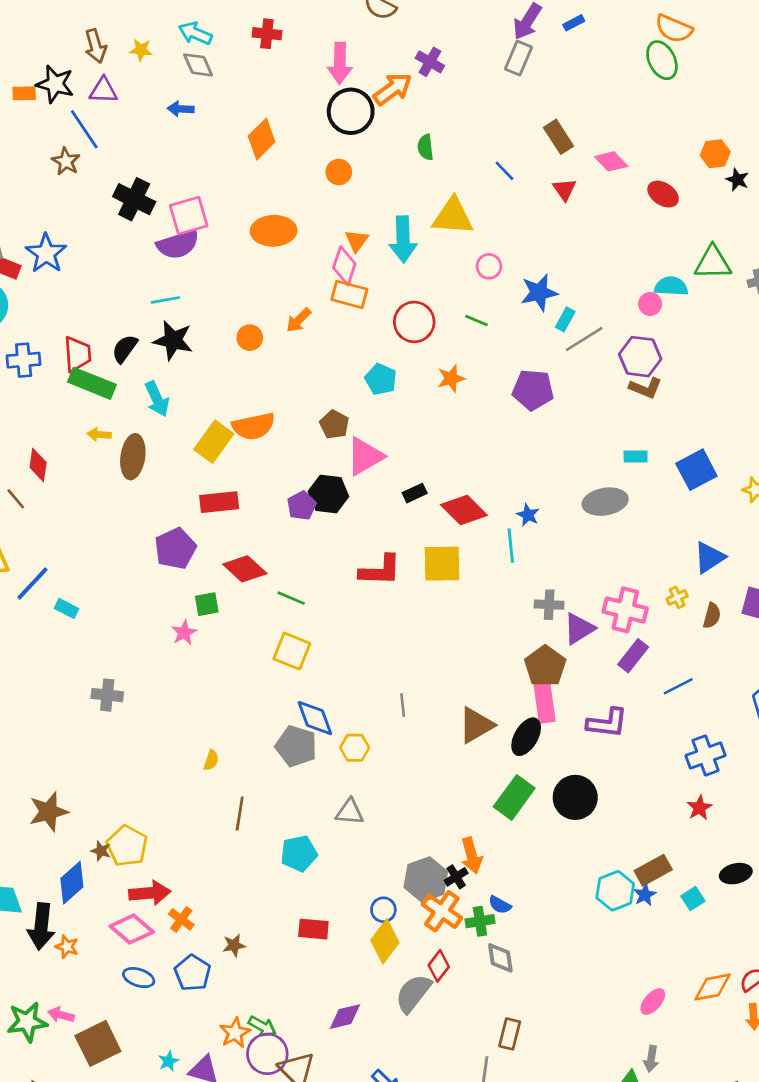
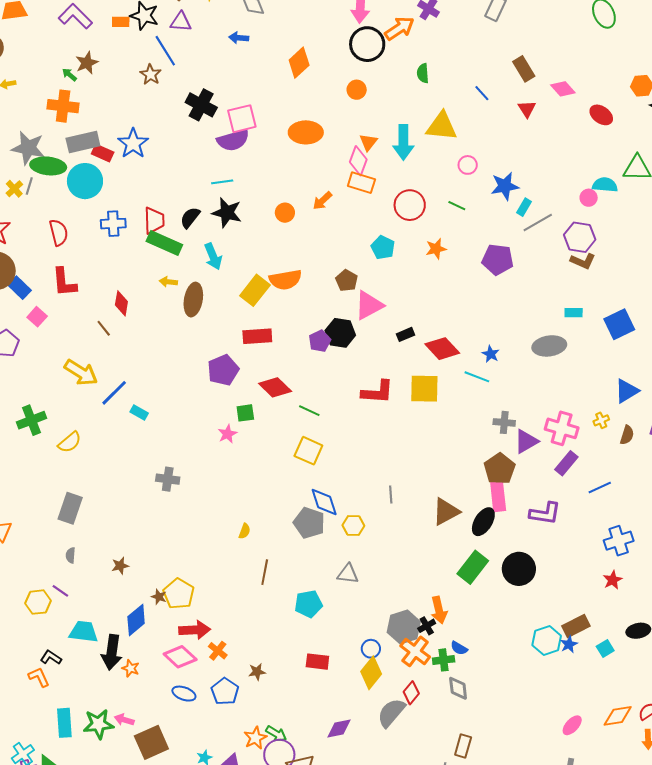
cyan line: (511, 546) -> (477, 377), turned -65
brown star: (48, 812) -> (120, 566), size x0.6

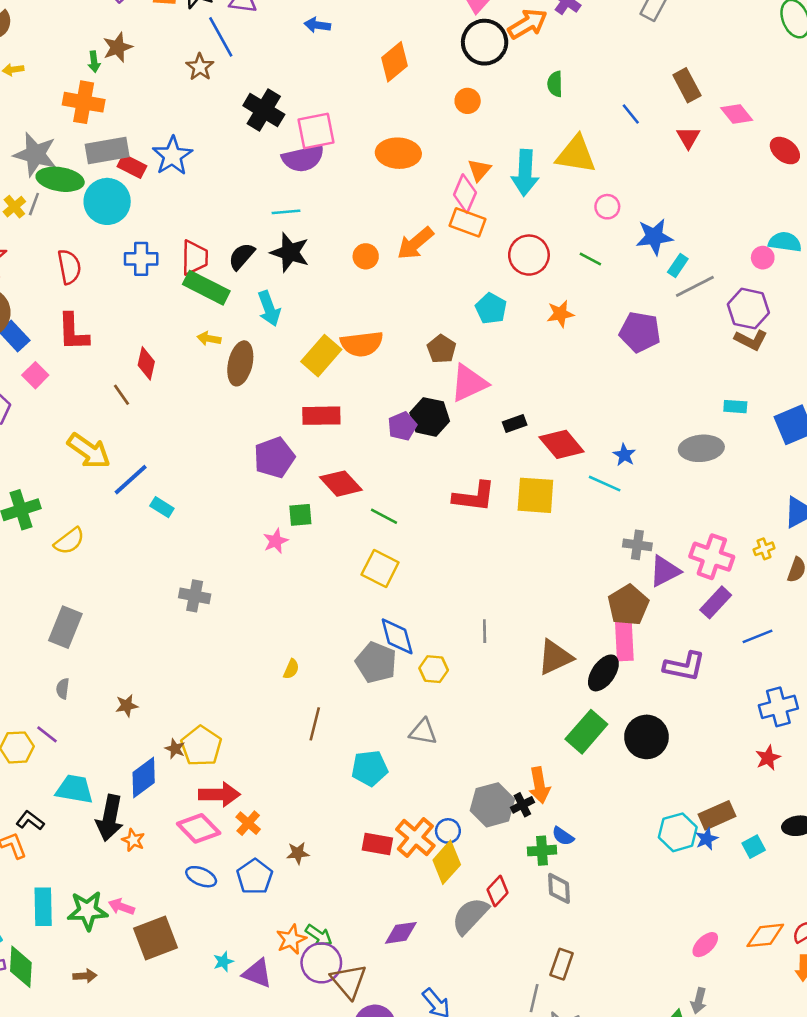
green arrow: (69, 75) -> (94, 62), turned -140
orange arrow: (322, 201) -> (415, 243), size x1.4
orange cross: (415, 651) -> (415, 837), moved

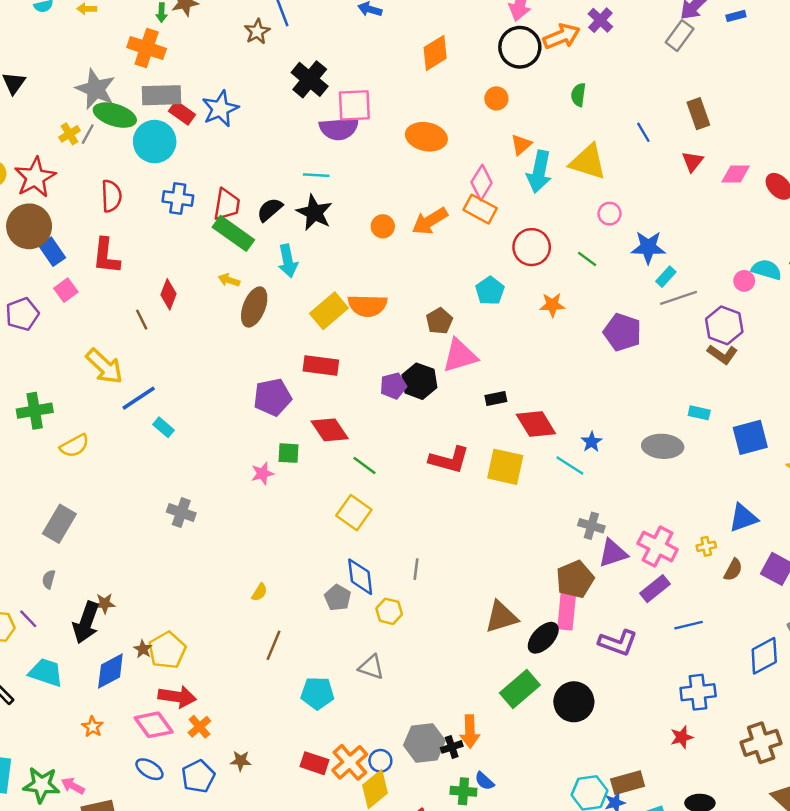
pink diamond: (737, 114) -> (736, 174), moved, turned -60
orange triangle: (479, 170) -> (521, 145), moved
gray line: (485, 631) -> (416, 569), moved
gray pentagon: (376, 662) -> (338, 598), size x0.7
black arrow: (110, 818) -> (86, 622), moved

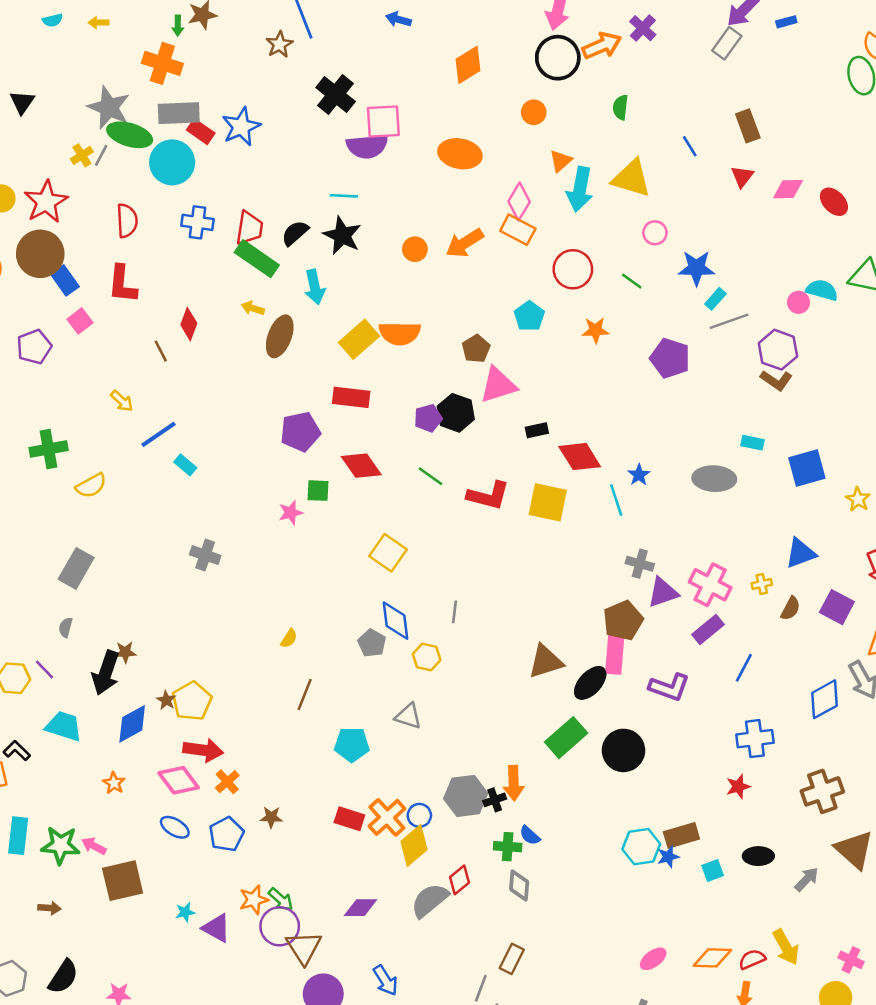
yellow arrow: (104, 366) -> (122, 401), size x0.6
green line: (364, 465) -> (430, 476), moved
cyan line: (570, 465) -> (616, 500), turned 40
blue line: (689, 625) -> (744, 668), turned -48

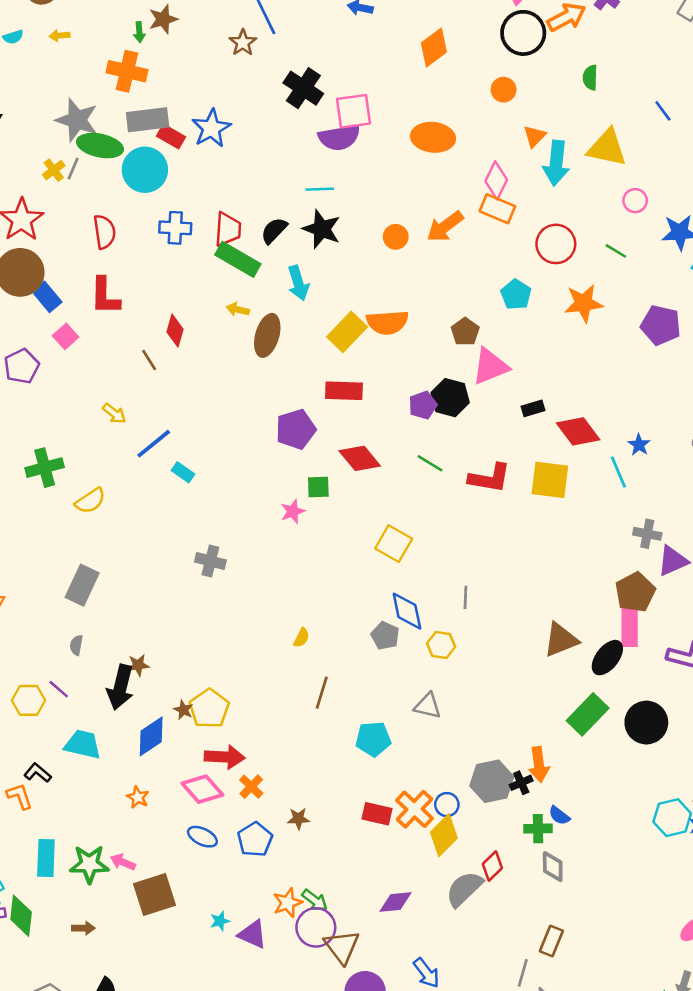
orange star: (595, 330) -> (584, 303), size x1.4

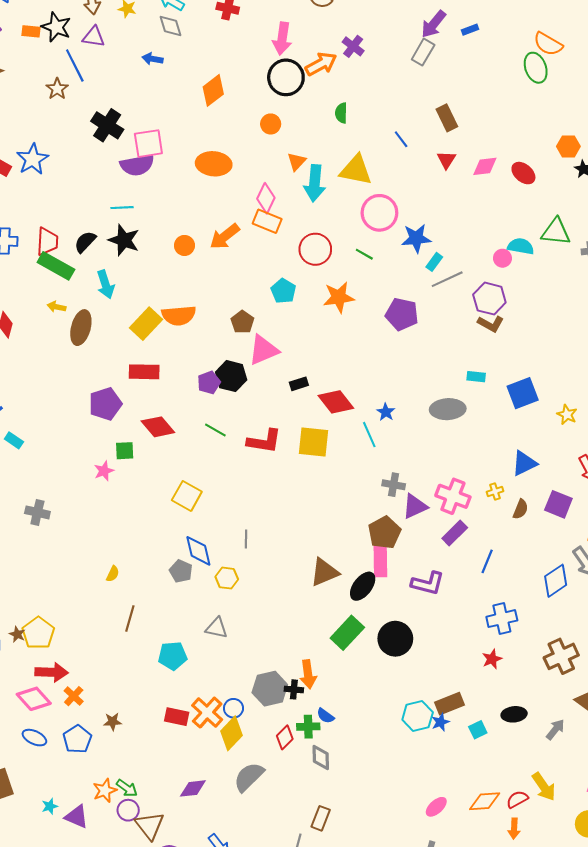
pink circle: (635, 201) -> (379, 213), size x1.8
black cross: (521, 783) -> (294, 689), turned 30
red diamond: (492, 866) -> (285, 737), moved
purple circle: (316, 927) -> (128, 810), size x0.7

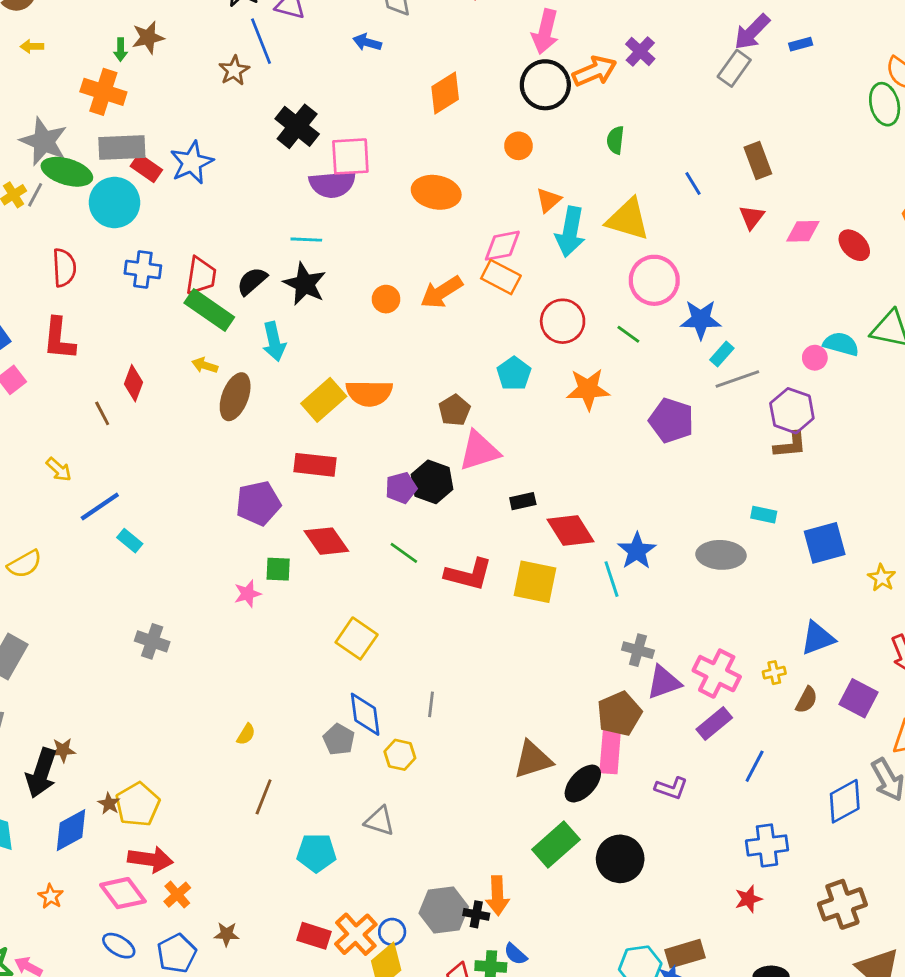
pink diamond: (266, 198) -> (502, 246), turned 48
brown L-shape: (491, 324) -> (790, 445), turned -40
blue star: (386, 412) -> (637, 551), size x1.5
purple L-shape: (428, 583) -> (671, 788), size x0.7

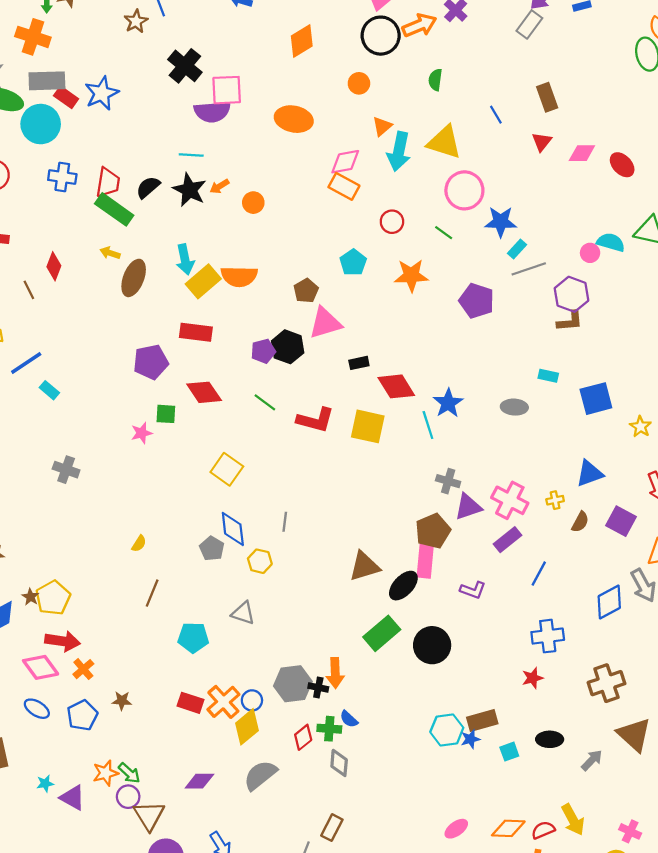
orange arrow: (442, 292) -> (219, 186), moved, size x0.6
red circle: (563, 321) -> (392, 222), size x0.7
cyan arrow: (274, 342) -> (185, 259), moved
gray ellipse: (721, 555) -> (514, 407), size x0.7

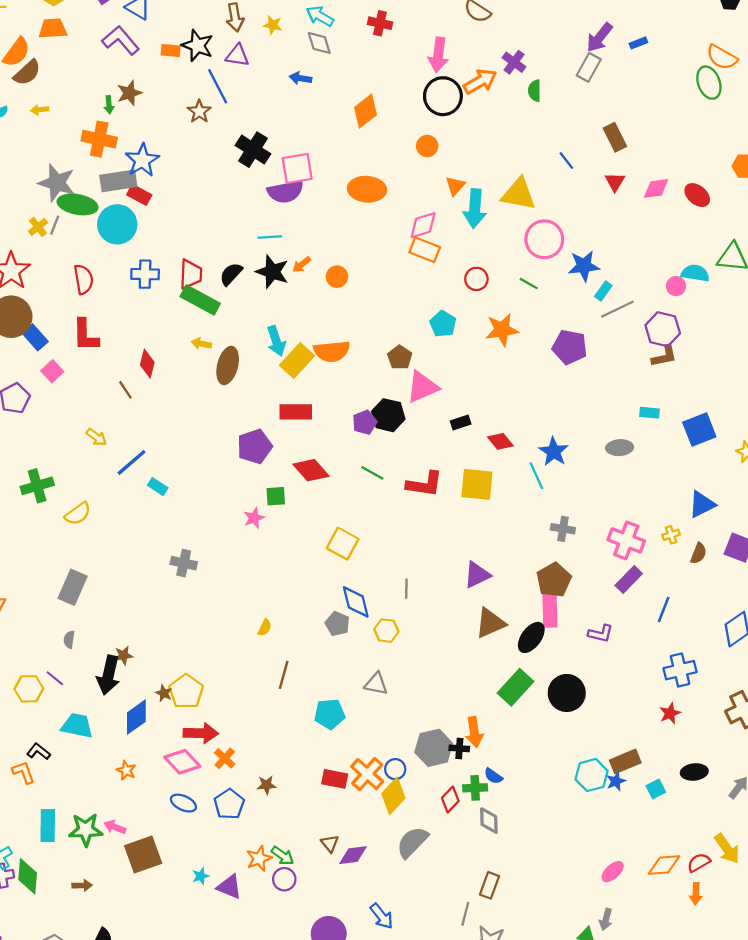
green semicircle: (435, 80) -> (535, 91), moved
blue star: (102, 93) -> (142, 160), moved
red diamond: (396, 386) -> (500, 441), size x0.7
purple triangle: (468, 507) -> (477, 575), moved
brown triangle: (149, 816) -> (330, 843), moved, size x0.6

